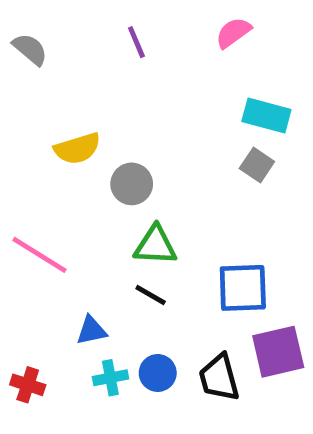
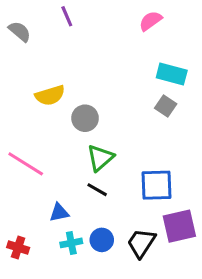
purple line: (136, 42) -> (67, 16), moved
green triangle: (155, 245) -> (100, 158), turned -44
black trapezoid: (219, 378) -> (141, 243), turned 48

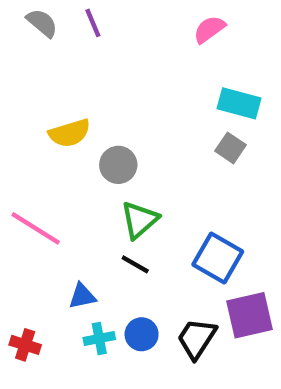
gray semicircle: (20, 31) -> (42, 23), moved
blue square: (157, 185) -> (218, 258), turned 32

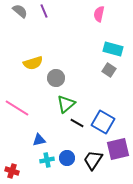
pink semicircle: (209, 29) -> (99, 14), turned -42
black line: (135, 264) -> (77, 123), moved
red cross: (25, 345) -> (12, 171), moved

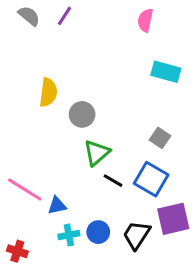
purple line: (44, 11) -> (64, 16), turned 56
yellow semicircle: (33, 63) -> (48, 92), turned -66
gray square: (109, 70) -> (160, 138), moved
pink line: (17, 108) -> (25, 189), moved

